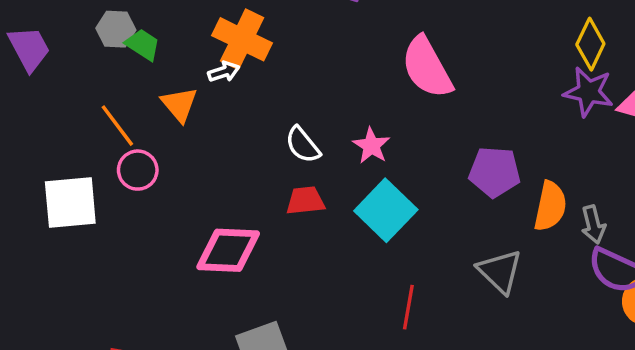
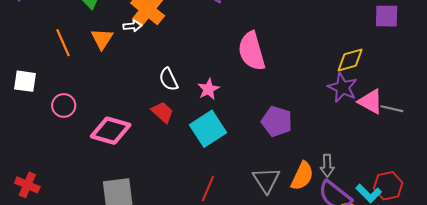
yellow diamond: (590, 44) -> (350, 60), turned 36
pink circle: (138, 170) -> (64, 106), moved
red trapezoid: (305, 201) -> (162, 112), turned 35
white square: (70, 202) -> (25, 81), size x0.7
orange semicircle: (550, 206) -> (302, 176), moved

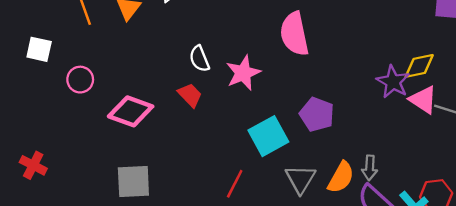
yellow diamond: (350, 60) -> (419, 66), moved
pink star: (208, 89) -> (243, 73), size x1.4
cyan square: (208, 129) -> (268, 136), moved

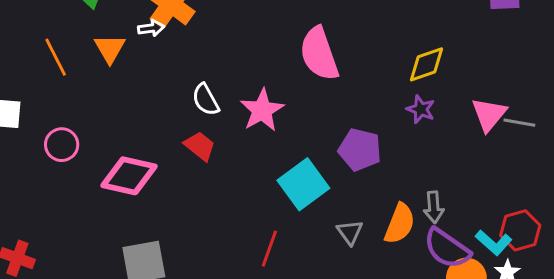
yellow diamond: (419, 66) -> (427, 64), moved
purple star: (393, 82) -> (421, 109), moved, size x0.7
pink triangle: (423, 100) -> (489, 114), turned 44
gray triangle: (300, 179) -> (350, 232), size x0.7

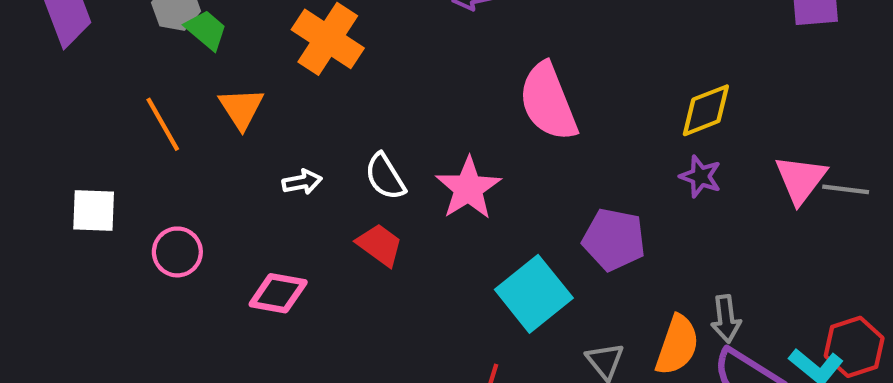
white arrow: (151, 28) -> (302, 182), moved
pink diamond: (129, 176) -> (278, 293), size x0.7

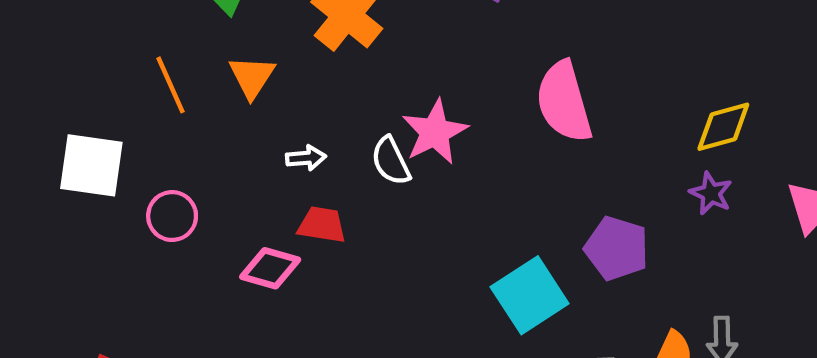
pink star: (468, 188) -> (435, 132), moved
white square: (94, 210) -> (91, 165), size x1.4
red trapezoid: (380, 245) -> (322, 225), moved, turned -33

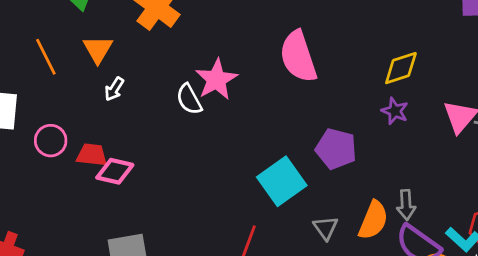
white arrow: (306, 158) -> (114, 89), moved, turned 130
red trapezoid: (322, 225) -> (92, 155), moved

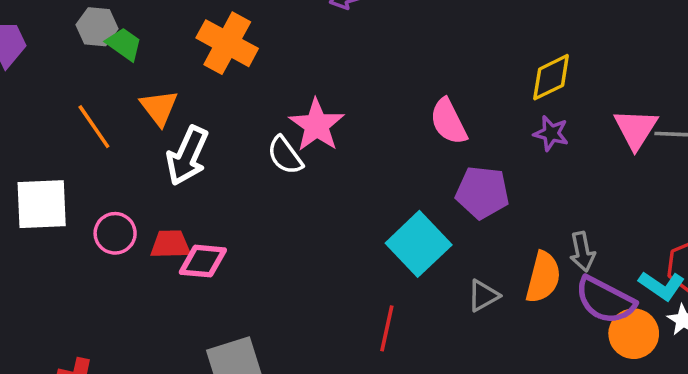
pink semicircle: (298, 57) -> (448, 122), moved, size x0.7
white arrow: (114, 89) -> (187, 156), size x1.8
gray triangle: (326, 228) -> (483, 296), turned 44

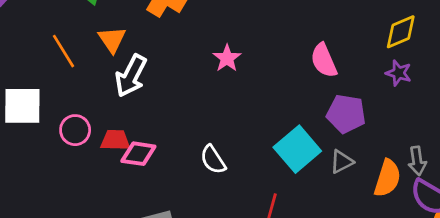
pink star: (317, 125) -> (227, 58), size x0.7
white semicircle: (285, 155) -> (213, 160), moved
gray triangle: (483, 296) -> (342, 162), moved

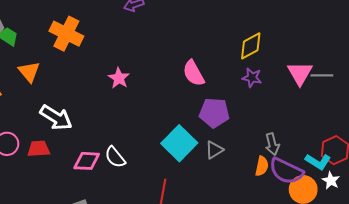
white arrow: (131, 76) -> (56, 118), moved, turned -80
pink diamond: (138, 154) -> (87, 161), moved
orange semicircle: (387, 178) -> (262, 166), moved, size x0.7

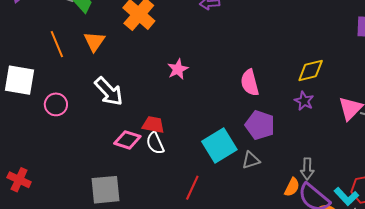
red trapezoid: (39, 149) -> (153, 125), moved

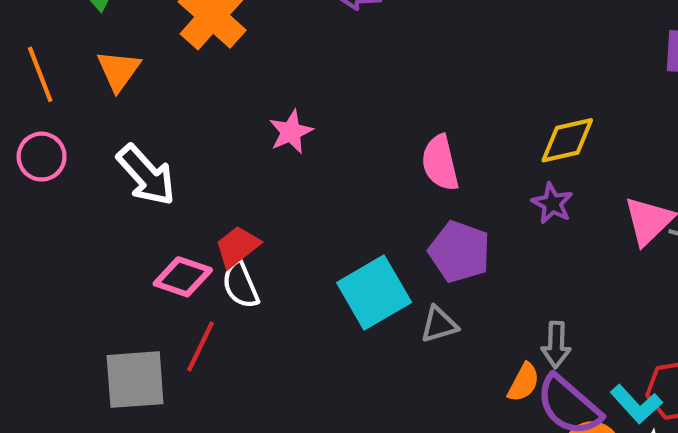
pink circle: (56, 104) -> (42, 157), moved
red trapezoid: (153, 125) -> (237, 246), turned -50
red line: (192, 188) -> (201, 347), moved

